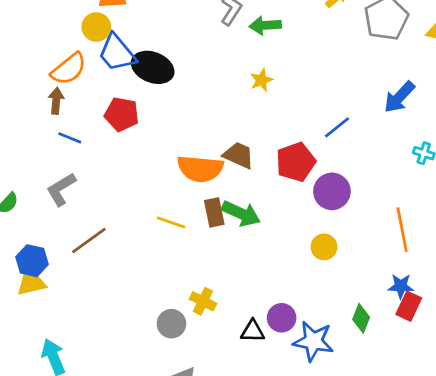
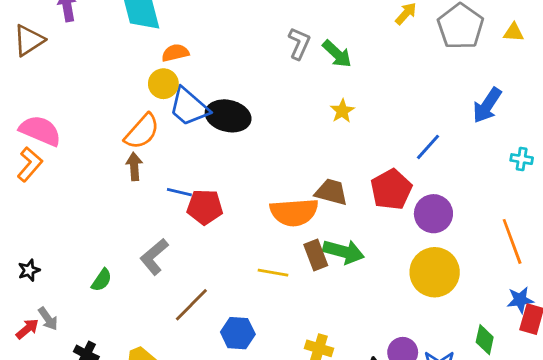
green arrow: (265, 25) -> (337, 54), turned -124
red pentagon: (122, 114) -> (205, 207), moved
blue line: (70, 138) -> (179, 192), moved
yellow circle: (324, 247) -> (435, 272), size x1.8
blue hexagon: (32, 261) -> (238, 333), moved

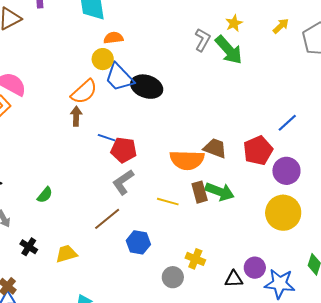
green arrow: (337, 54) -> (229, 50), size x1.4
yellow star: (342, 111) -> (234, 23), moved
gray L-shape: (154, 257) -> (123, 182), moved

